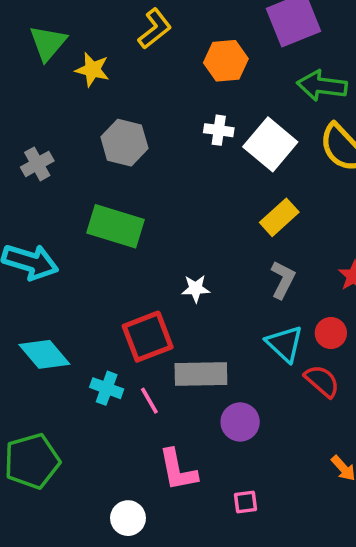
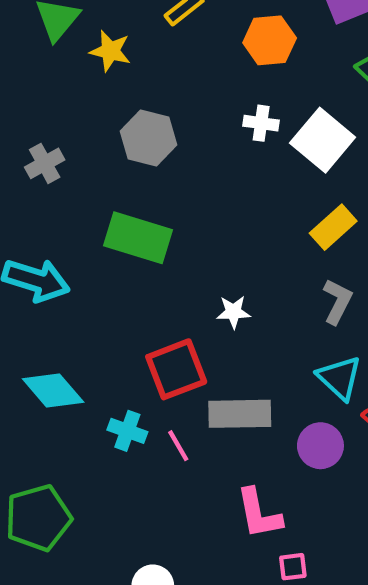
purple circle: (240, 422) -> (320, 446), moved
pink L-shape: (178, 470) -> (259, 514), moved

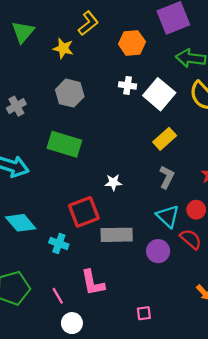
yellow star: (110, 51) -> (63, 48), moved
pink line: (178, 446) -> (58, 296), moved
pink L-shape: (259, 514) -> (93, 283), moved

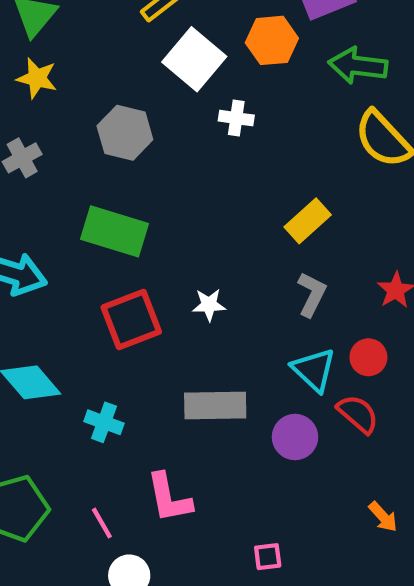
orange hexagon: (132, 43) -> (272, 40), moved
yellow star: (63, 48) -> (37, 78), moved
white square: (159, 94) -> (194, 59), moved
red square: (84, 212) -> (131, 320), moved

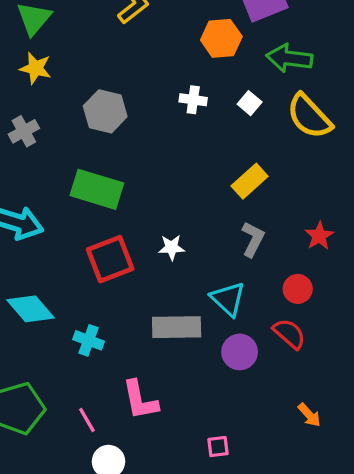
white square: (194, 59) -> (250, 103), moved, size x0.5
cyan triangle: (314, 370) -> (228, 299), moved

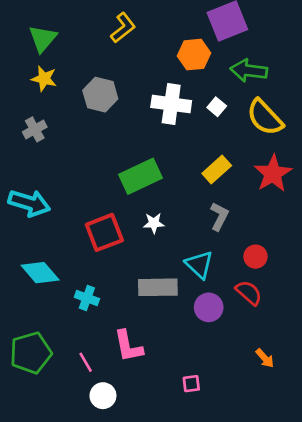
white cross: (193, 100) -> (171, 104), size x1.8
gray hexagon: (105, 111) -> (100, 95), moved
green rectangle: (97, 189) -> (140, 176), moved, turned -42
red star: (319, 236) -> (273, 174), moved, size x1.6

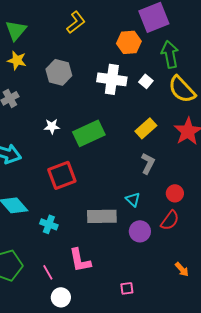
green arrow: (249, 71) -> (170, 54), turned 72
white star: (154, 223) -> (52, 126), moved
cyan triangle: (199, 265) -> (133, 199), size x0.7
red semicircle: (249, 293) -> (170, 220), turned 85

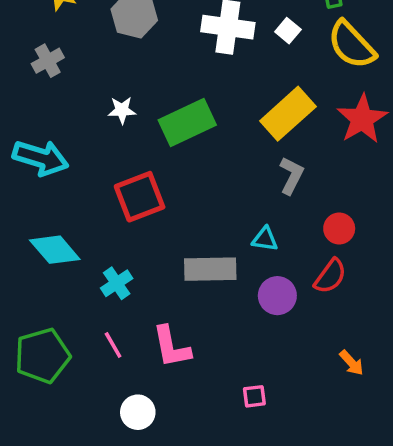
yellow rectangle: (146, 128) -> (288, 114), size x1.4
cyan triangle: (133, 199) -> (265, 239), turned -35
cyan cross: (49, 224) -> (117, 283), turned 36
pink line: (48, 272) -> (113, 345), moved

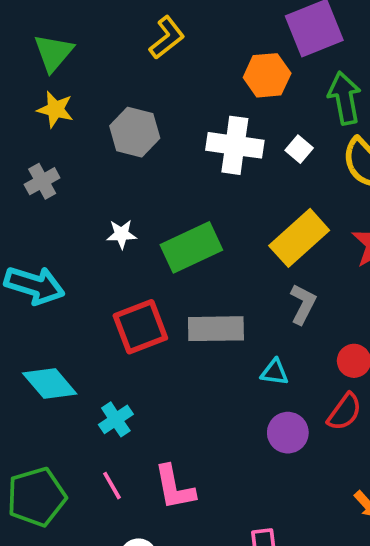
gray rectangle: (210, 269) -> (216, 329), moved

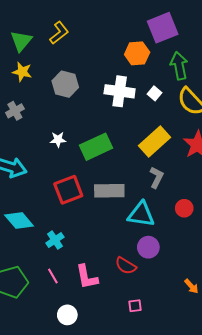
yellow L-shape: (167, 38) -> (59, 33), moved
cyan triangle: (275, 372) -> (141, 214), size x1.8
red semicircle: (345, 412) -> (126, 266), moved, turned 85

